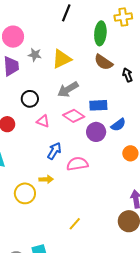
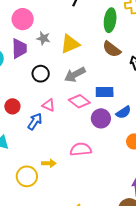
black circle: (30, 99) -> (41, 74), moved
blue arrow: (54, 151) -> (35, 121), moved

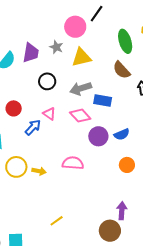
pink circle: (23, 19) -> (75, 27), moved
green ellipse: (110, 20) -> (125, 41), turned -35
blue rectangle: (105, 92) -> (103, 101), moved
yellow circle: (27, 176) -> (16, 167), moved

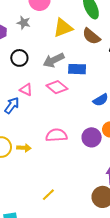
yellow triangle: (81, 57) -> (63, 28), moved
purple circle: (98, 136) -> (92, 137), moved

